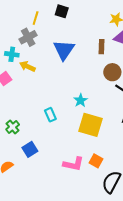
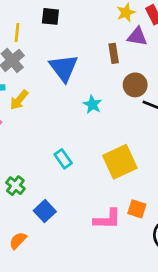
yellow arrow: (27, 66) -> (19, 100), turned -63
cyan star: (81, 100) -> (92, 104), moved
yellow square: (90, 125) -> (120, 162), turned -30

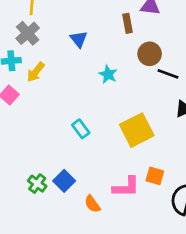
blue triangle: (64, 68) -> (79, 39), size x0.6
green cross: (15, 186) -> (37, 184), moved
orange semicircle: (18, 241) -> (92, 204), moved, turned -78

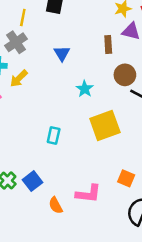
cyan rectangle: (81, 129) -> (54, 135), turned 42
yellow square: (137, 130) -> (105, 126), moved
orange square: (155, 176) -> (126, 178), moved

